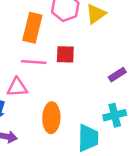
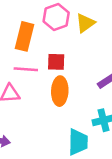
orange ellipse: (51, 118) -> (60, 91), moved

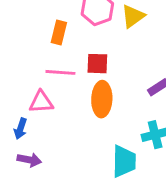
orange rectangle: (25, 36) -> (59, 33), size x0.7

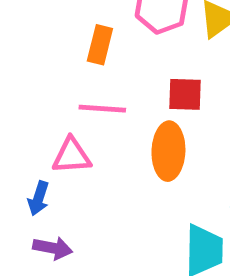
red square: (97, 64) -> (185, 94), moved

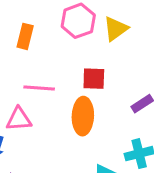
orange rectangle: (100, 45) -> (25, 36), moved

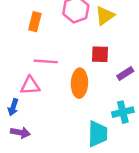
red square: (94, 79) -> (100, 54), moved

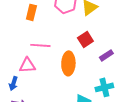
red square: (100, 54) -> (85, 39), turned -35

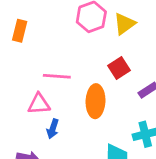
orange rectangle: (31, 12) -> (20, 31), moved
blue arrow: (13, 83) -> (53, 129), moved

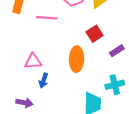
pink line: (57, 76) -> (47, 18), moved

